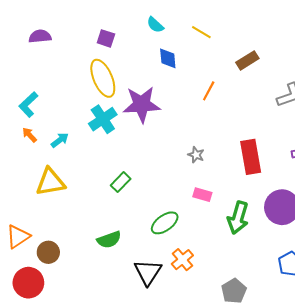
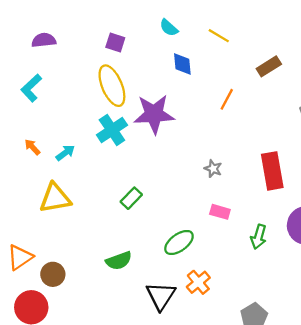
cyan L-shape: (28, 104) -> (31, 88), moved
green arrow: (238, 218) -> (259, 237), size x0.7

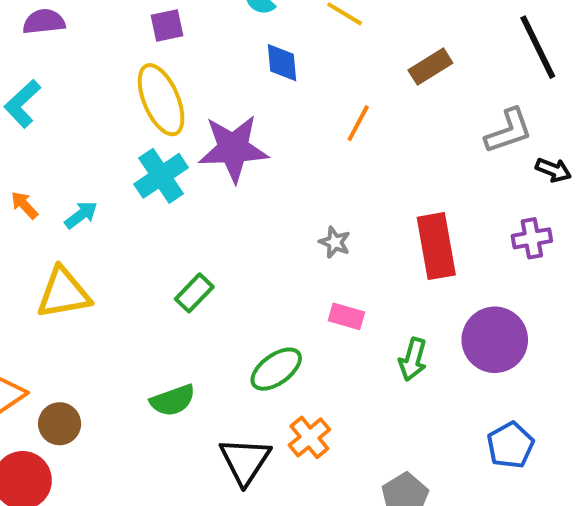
purple square: (115, 42) -> (167, 26), turned -30

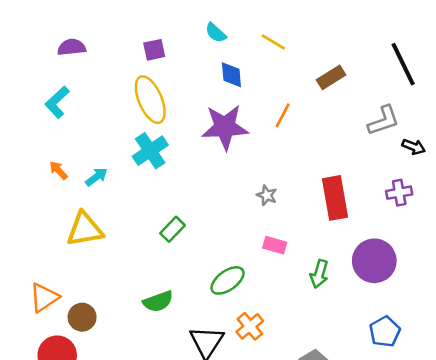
purple star: (233, 149) -> (225, 127), moved

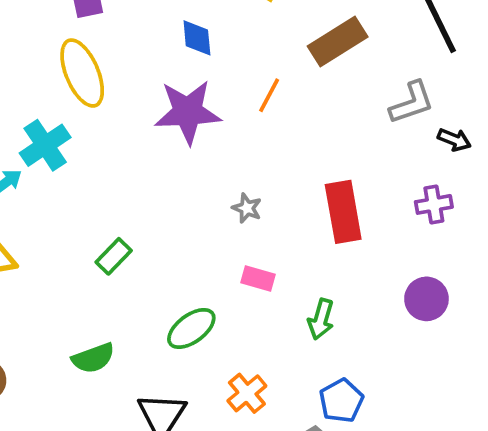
brown rectangle: (331, 77) -> (338, 42), size x1.4
cyan cross: (150, 151) -> (45, 145), moved
purple circle: (374, 261) -> (426, 299), moved, size x0.7
orange cross: (250, 326) -> (247, 393), moved
blue pentagon: (385, 332) -> (341, 401), moved

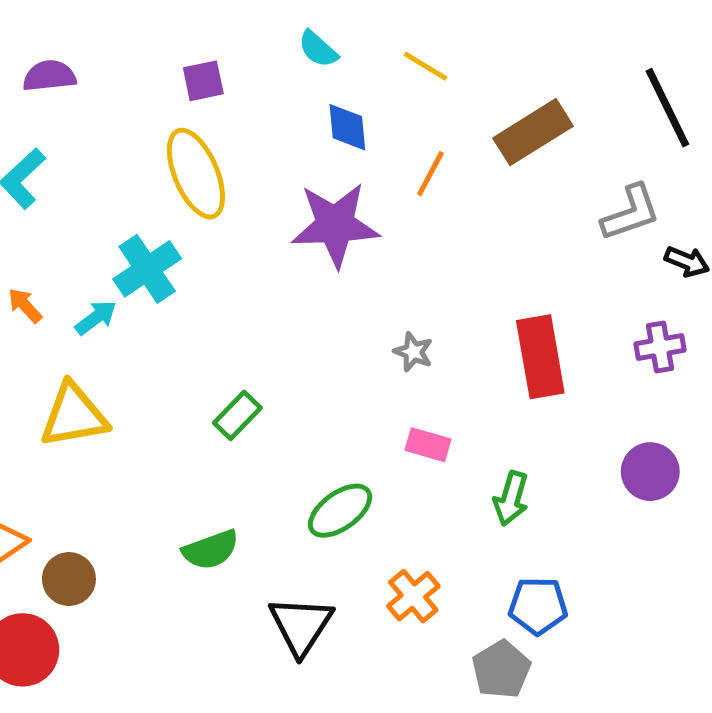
orange line: (269, 95) -> (430, 174), moved
blue pentagon: (341, 401) -> (538, 606), turned 30

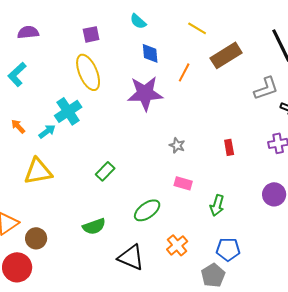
yellow line: (426, 66) -> (197, 28), moved
red rectangle: (540, 357) -> (229, 147), size x0.5
black triangle: (301, 625) -> (131, 257), turned -40

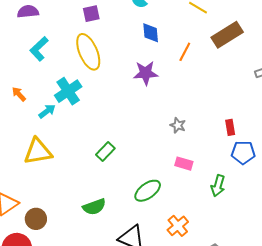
cyan L-shape: (17, 74) -> (39, 49), moved
purple star: (145, 93) -> (146, 73), size x0.7
orange arrow: (18, 126) -> (19, 94), moved
blue pentagon: (228, 249) -> (243, 152), moved

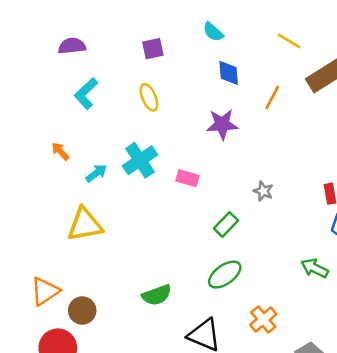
yellow ellipse: (88, 52) -> (149, 97), size x0.6
cyan cross: (68, 91) -> (140, 160), moved
green rectangle: (105, 151) -> (226, 224), moved
pink rectangle: (184, 164) -> (187, 178), moved
green arrow: (218, 186) -> (315, 268), turned 100

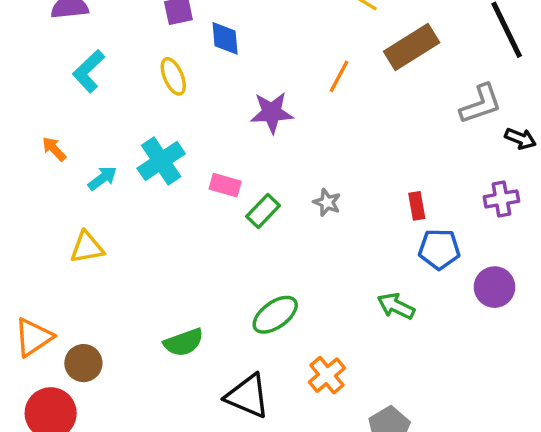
blue diamond: (229, 73) -> (225, 38), moved
yellow triangle: (85, 224) -> (87, 247), size x0.7
green rectangle: (226, 224) -> (263, 211), moved

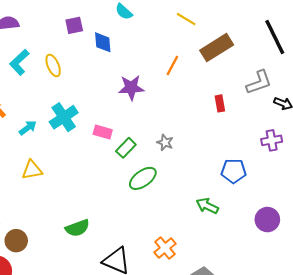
yellow ellipse: (173, 76) -> (53, 65), moved
red rectangle: (417, 206) -> (220, 103), moved
yellow triangle: (87, 247) -> (32, 170), moved
purple circle: (495, 287) -> (267, 220), moved
green ellipse: (275, 315) -> (143, 178), moved

